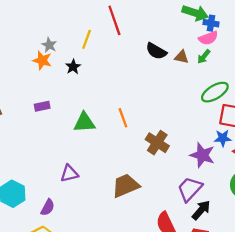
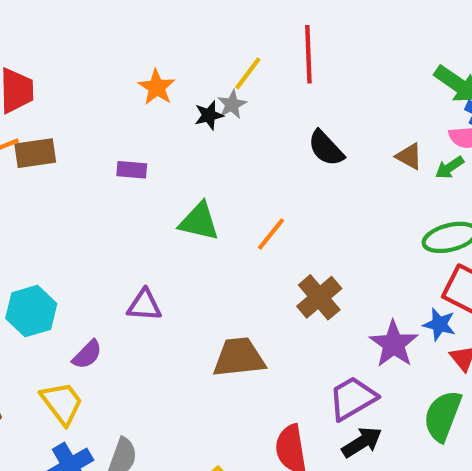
gray star: (49, 45) -> (232, 104), moved
black semicircle: (156, 51) -> (326, 148), moved
orange line: (123, 118) -> (271, 234), turned 42

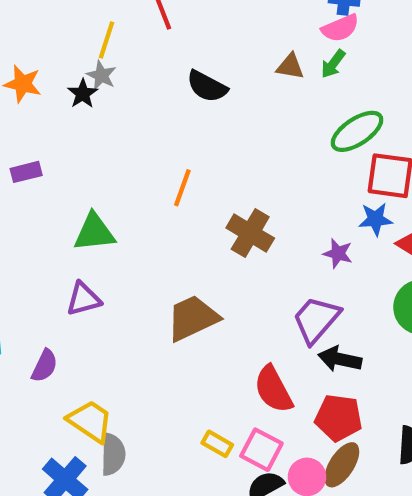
green triangle: (199, 222) -> (94, 232), moved
purple star: (394, 344) -> (338, 253), size x0.6
yellow trapezoid: (62, 403) -> (90, 421), moved
black arrow: (362, 442) -> (340, 359), turned -117

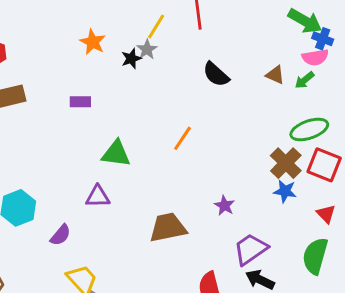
blue star: (376, 219) -> (285, 191), moved
brown cross: (250, 233) -> (286, 163), moved
purple star: (338, 253) -> (224, 206), moved

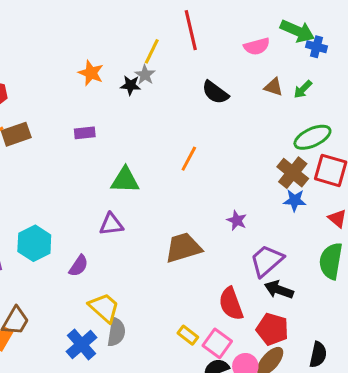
pink semicircle: (315, 57) -> (257, 46), moved
black star: (131, 59) -> (131, 85), turned 30

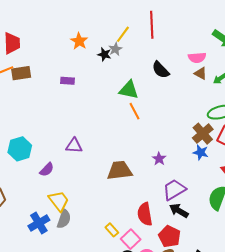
pink semicircle: (257, 46) -> (197, 58), moved
orange line: (189, 159) -> (134, 111), turned -66
green triangle: (125, 180) -> (129, 90), moved

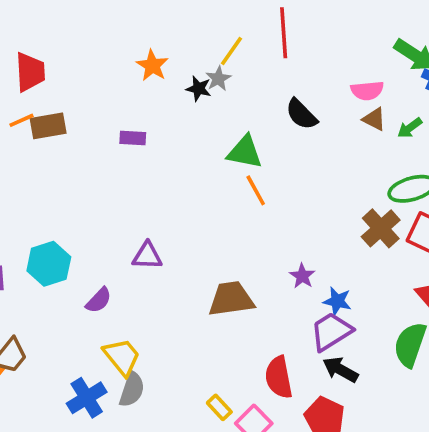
blue star: (201, 152) -> (337, 301), moved

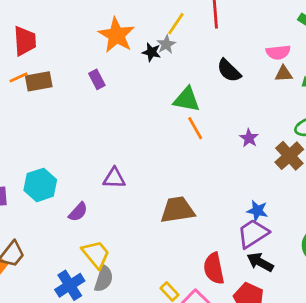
orange star: (152, 65) -> (116, 35), size x1.5
brown triangle: (374, 119) -> (284, 74), turned -30
purple rectangle: (133, 138) -> (97, 79), moved, turned 60
purple star: (302, 276) -> (249, 138), moved

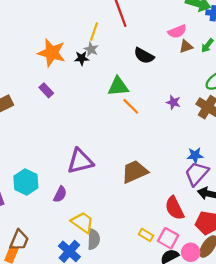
purple triangle: (114, 178) -> (80, 161), size x1.5

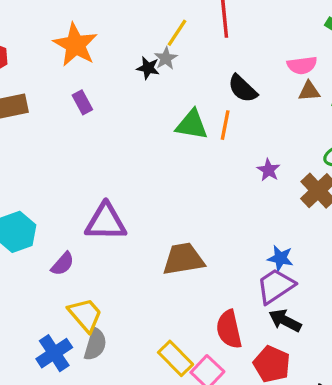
orange star: (52, 53) -> (75, 45), moved
orange line: (131, 106) -> (225, 125), moved, turned 42
yellow rectangle: (146, 235) -> (176, 358), size x1.5

